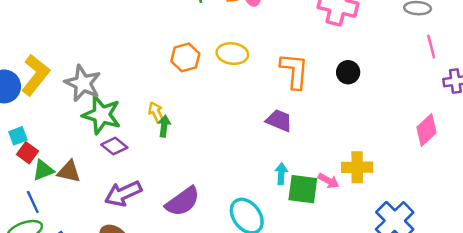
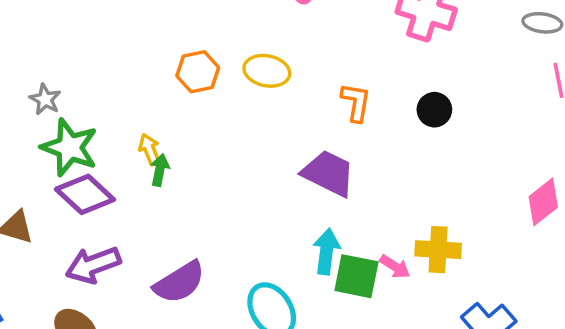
orange L-shape: (294, 71) -> (356, 102), size x0.7
gray star: (83, 83) -> (45, 99), size x0.6
purple trapezoid: (279, 120) -> (328, 173), size x1.4
purple diamond: (114, 146) -> (85, 194), size x1.5
cyan arrow: (281, 174) -> (326, 251), size x1.4

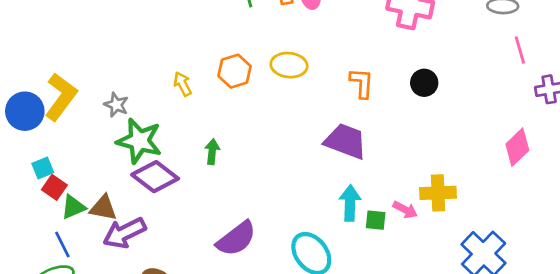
yellow arrow: (150, 149) -> (183, 84), moved
purple arrow: (93, 265) -> (124, 233), moved
green square: (356, 276) -> (376, 220), size x0.6

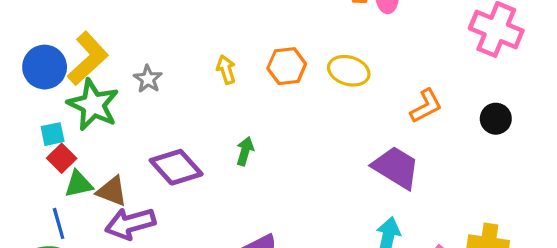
orange L-shape: (362, 83) -> (426, 106), turned 48
green star: (139, 141) -> (93, 105), moved

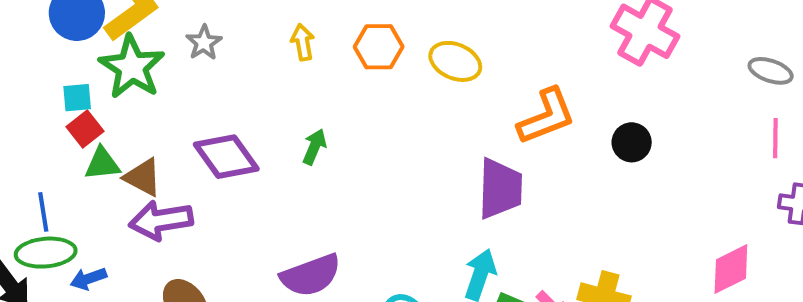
orange L-shape: (426, 106) -> (546, 116), size x1.4
purple trapezoid: (396, 167) -> (500, 189), turned 54
blue line: (59, 223) -> (43, 212), moved

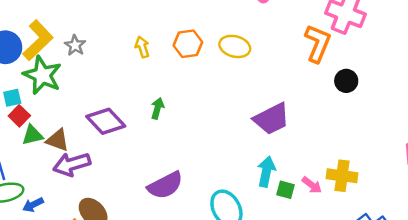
gray star: (204, 43) -> (75, 45), moved
orange L-shape: (546, 116) -> (318, 43), moved, turned -39
purple trapezoid: (500, 189) -> (272, 119), turned 69

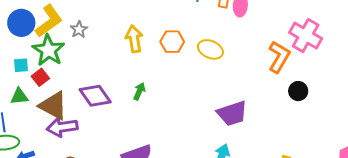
yellow arrow: (142, 47) -> (134, 39), size x1.5
red square: (19, 116) -> (40, 77), moved
green triangle: (32, 135) -> (19, 96), moved
brown triangle: (58, 140) -> (53, 106), size x1.5

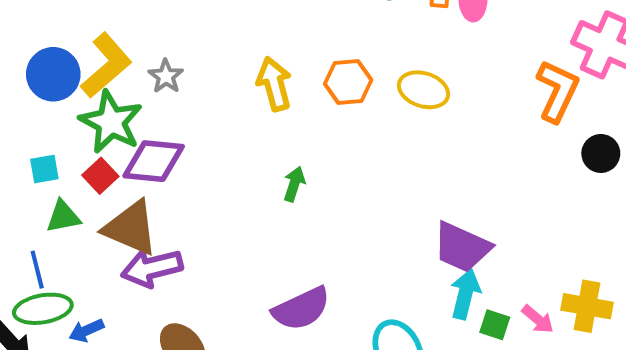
cyan square: (21, 65) -> (44, 169), moved
purple diamond: (95, 96) -> (154, 161), moved, turned -44
purple trapezoid: (232, 113) -> (462, 247), moved, turned 48

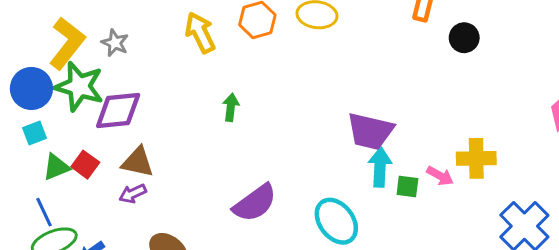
blue circle: (53, 74) -> (31, 88), moved
red square: (100, 176) -> (85, 165), moved
brown triangle: (131, 228) -> (138, 162), moved, size x0.7
purple arrow: (152, 268) -> (133, 194), size x0.6

